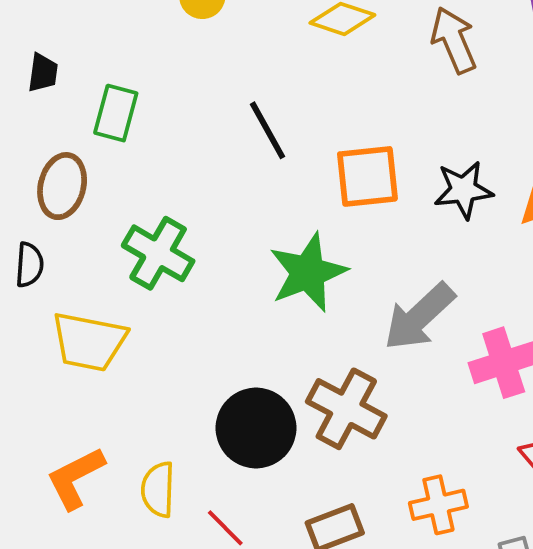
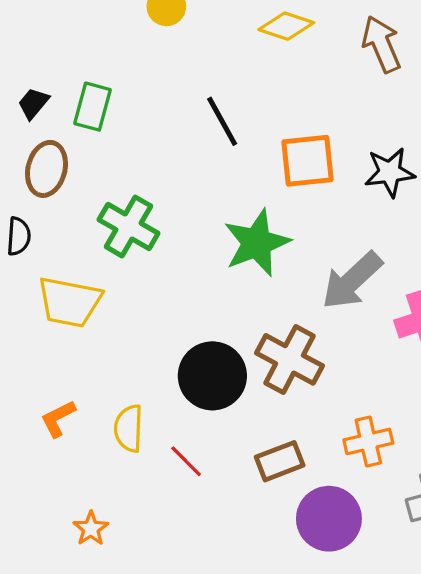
black trapezoid: (43, 73) -> (33, 103), moved, turned -148
orange L-shape: (75, 478) -> (58, 419), size x0.7

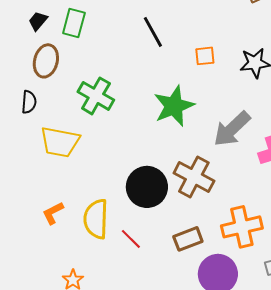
orange square: (308, 161) -> (205, 56), size x0.6
yellow semicircle: (129, 428) -> (96, 219), size x1.4
orange cross: (368, 442) -> (242, 227), size x1.4

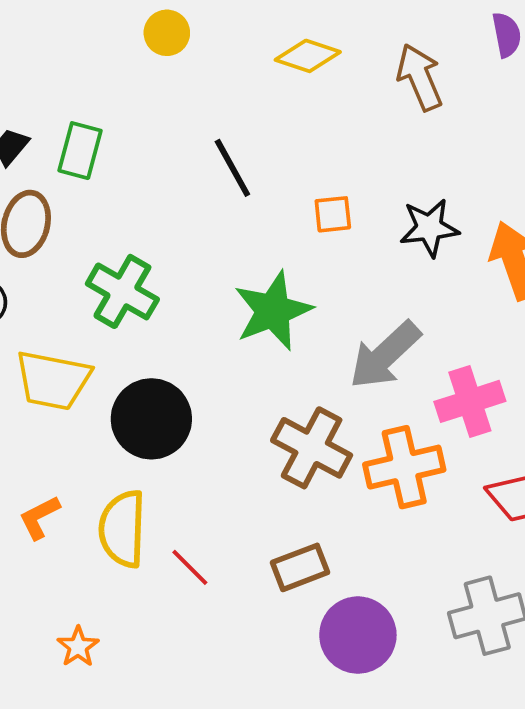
black circle: (147, 187) -> (151, 419), moved
orange cross: (242, 227) -> (404, 467), moved

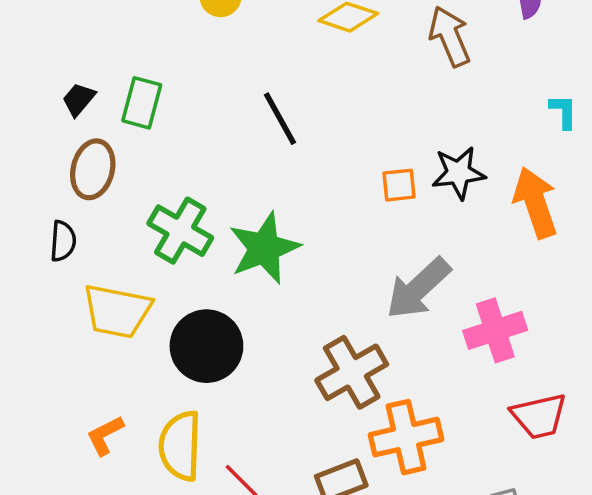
orange square: (333, 214) -> (399, 185), moved
green star: (273, 311) -> (264, 248), moved
brown cross: (312, 448) -> (352, 372), turned 32
orange cross: (404, 467) -> (406, 437), moved

